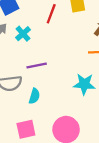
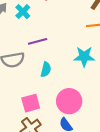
cyan semicircle: (34, 96) -> (46, 69), moved

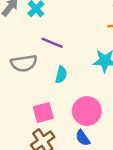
purple line: (38, 41) -> (52, 43), turned 36

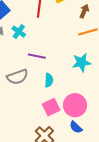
pink square: (43, 112) -> (51, 107), moved

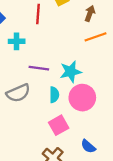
cyan cross: (19, 32) -> (17, 41), turned -32
cyan star: (82, 63) -> (71, 72), moved
pink circle: (75, 105) -> (82, 98), moved

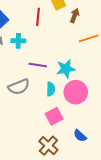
brown arrow: (90, 13) -> (75, 16), moved

